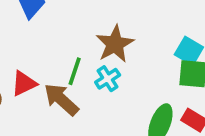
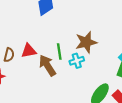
green line: (75, 71) -> (59, 52), turned -42

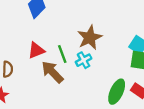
red triangle: (29, 51) -> (36, 50), moved

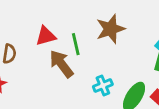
cyan cross: (84, 60) -> (103, 85), moved

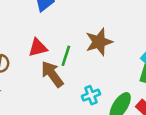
green line: (76, 44) -> (66, 56), turned 30

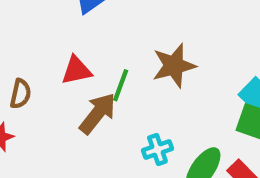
brown arrow: (52, 74) -> (98, 113), turned 72

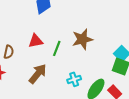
brown arrow: (98, 113) -> (38, 74), moved

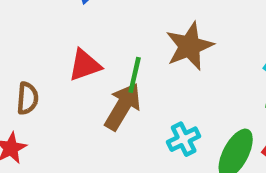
brown arrow: (38, 74) -> (123, 107), moved

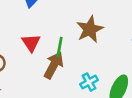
red triangle: (85, 65) -> (31, 43), turned -42

